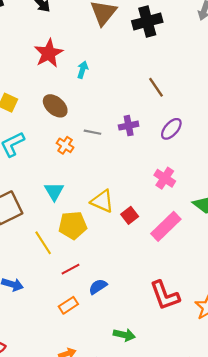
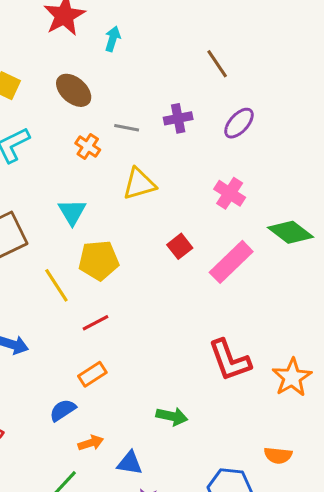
yellow triangle: (102, 201) -> (139, 184), moved, turned -40
blue semicircle: (98, 287) -> (63, 410), moved

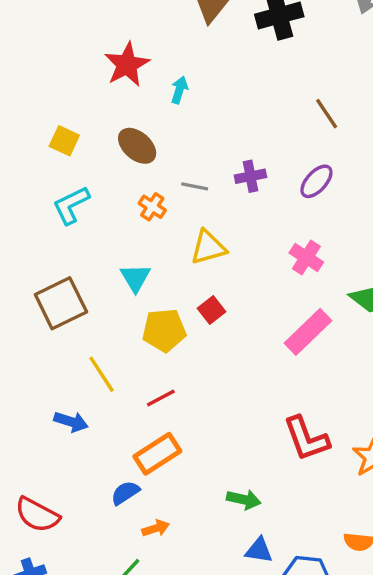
brown line: (217, 64) -> (327, 114), moved
red square: (180, 246) -> (212, 310), moved
yellow line: (56, 285) -> (102, 374), moved
orange rectangle: (92, 374) -> (157, 454), size x1.5
blue triangle: (130, 463) -> (259, 550), moved

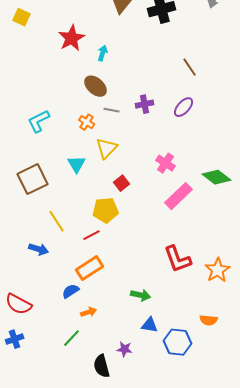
yellow square: (64, 141) -> (22, 17), moved
brown ellipse: (137, 146) -> (96, 86), moved
yellow triangle: (208, 247) -> (107, 148), moved, turned -30
pink cross: (306, 257) -> (166, 163), moved
yellow pentagon: (164, 330) -> (106, 210), moved

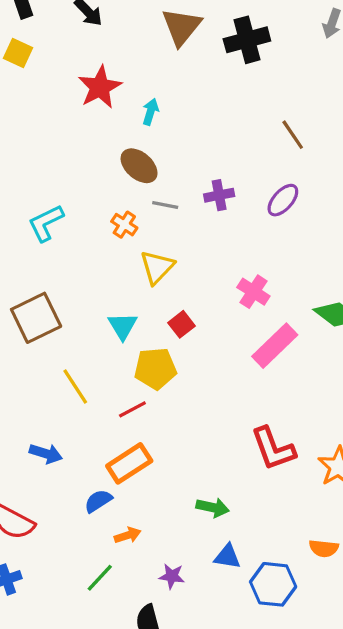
cyan triangle: (77, 164) -> (123, 326), moved
blue arrow: (39, 249) -> (46, 454), moved
purple star: (125, 349) -> (172, 576), moved

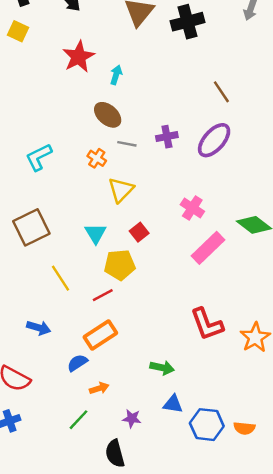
purple ellipse: (283, 200) -> (214, 140), size x1.4
orange semicircle: (324, 548) -> (244, 428), moved

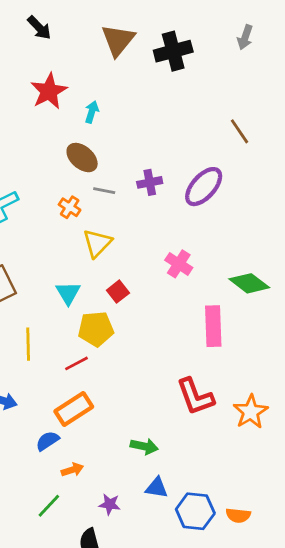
brown line: (221, 92) -> (240, 131), moved
pink rectangle: (208, 248) -> (213, 326), moved, turned -48
yellow line: (60, 278) -> (28, 344), turned 32

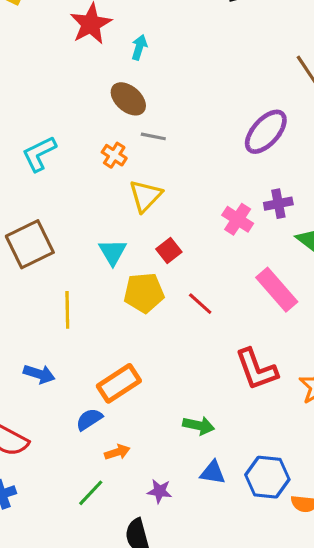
purple cross: (150, 182) -> (278, 204), moved
pink rectangle: (213, 326) -> (277, 290), turned -39
red line: (77, 363) -> (200, 304), moved, turned 70
blue hexagon: (195, 511) -> (267, 477), moved

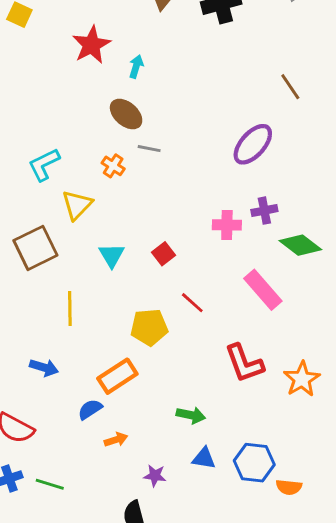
yellow triangle: (145, 196) -> (77, 205), moved
pink cross: (238, 219) -> (227, 225), turned -32
yellow pentagon: (144, 293) -> (149, 327), moved
green line: (91, 493) -> (50, 484), moved, turned 64

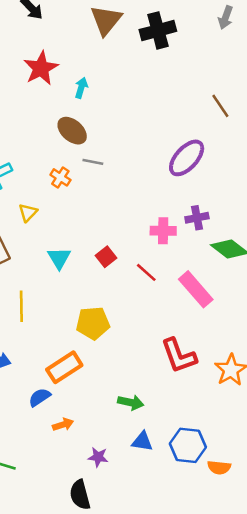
yellow triangle: (77, 205) -> (28, 213), size x0.7
red line: (192, 303) -> (146, 272), moved

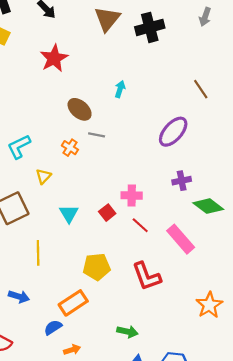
cyan arrow: (81, 88) -> (120, 89), moved
pink cross: (163, 231) -> (132, 195), moved
red L-shape: (179, 356) -> (147, 276), moved

